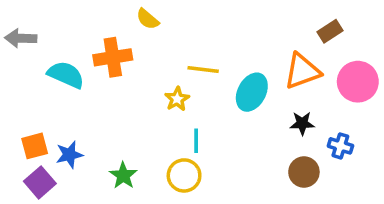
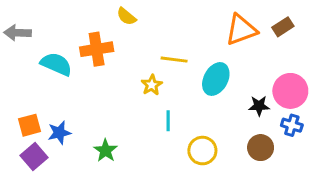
orange triangle: (302, 71) -> (241, 30), moved
pink circle: (358, 82) -> (290, 91), moved
yellow circle: (184, 175) -> (202, 151), moved

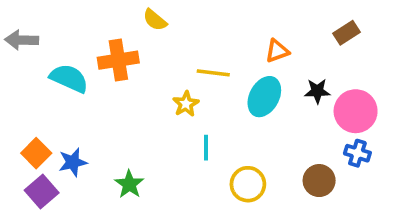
orange triangle: (241, 30) -> (277, 51), moved, size x0.6
black star: (259, 106) -> (317, 91), moved
orange square: (29, 125) -> (36, 153), turned -30

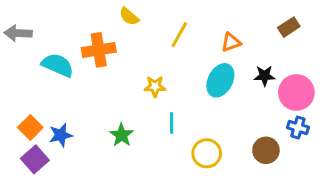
yellow line: (213, 73) -> (179, 35), moved, turned -68
yellow star: (186, 104) -> (155, 86), turned 30
green star: (129, 184) -> (122, 135), moved

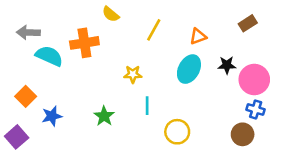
gray arrow: (18, 33) -> (28, 32), moved
orange square: (30, 127) -> (26, 96), moved
brown circle: (266, 150) -> (243, 134), moved
purple square: (35, 159) -> (17, 137), moved

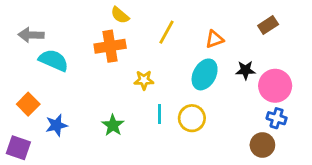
orange cross: (84, 43) -> (110, 46), moved
yellow circle: (177, 132) -> (192, 118), moved
purple square: (17, 137) -> (18, 148), turned -30

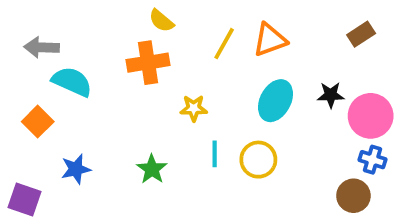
orange triangle: (214, 39) -> (270, 40), moved, size x1.4
orange square: (28, 104) -> (38, 122), moved

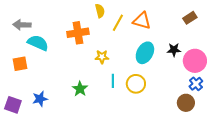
yellow semicircle: (161, 21) -> (100, 11), moved, turned -144
orange triangle: (270, 40) -> (142, 21), turned 36
orange square: (38, 122) -> (20, 64), turned 35
blue cross: (372, 160) -> (196, 84), turned 32
blue star: (76, 169) -> (40, 99), moved

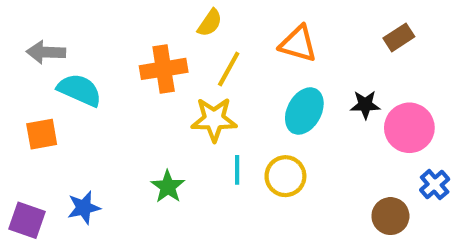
yellow semicircle: (100, 11) -> (210, 23), turned 48
yellow line: (118, 23) -> (229, 69), moved
yellow star: (102, 57) -> (214, 119), size x1.5
blue cross: (196, 84) -> (435, 185), moved

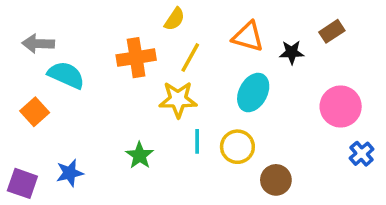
black star: (365, 105) -> (292, 52), moved
orange square: (42, 134) -> (35, 112), turned -32
brown circle: (390, 216) -> (276, 180), moved

